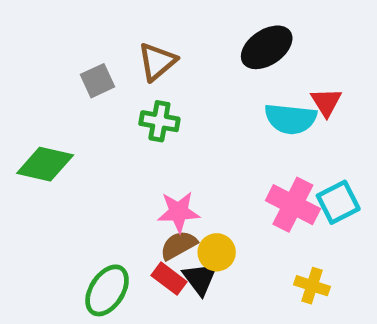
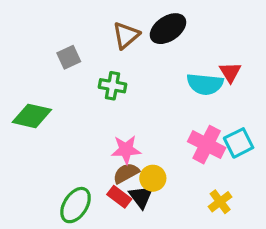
black ellipse: (267, 47) -> (168, 29), moved
brown triangle: (157, 62) -> (126, 35), moved
yellow cross: (312, 286) -> (220, 202), turned 35

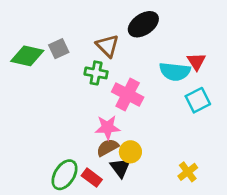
brown triangle: (126, 35) -> (107, 46), moved, turned -35
green diamond: (32, 116) -> (27, 56), moved
cyan square: (239, 143) -> (198, 100), moved
pink cross: (207, 145) -> (128, 94), moved
red rectangle: (119, 197) -> (92, 178), moved

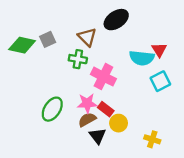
yellow circle: (130, 152) -> (119, 123), moved
yellow cross: (188, 172) -> (152, 139), turned -35
green ellipse: (64, 175) -> (52, 109), moved
red rectangle: (92, 178) -> (106, 109), moved

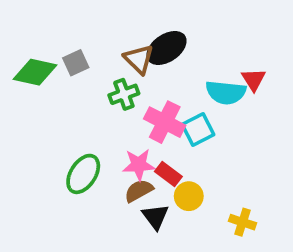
black ellipse: (116, 20) -> (167, 48), moved
green cross: (78, 59) -> (124, 94), turned -30
cyan square: (160, 81) -> (198, 130), moved

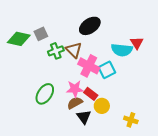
brown triangle: (139, 59) -> (74, 50), moved
green cross: (124, 94) -> (56, 51), moved

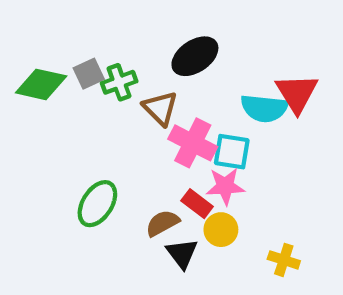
red triangle: (137, 43) -> (297, 93), size x1.5
green cross: (56, 51) -> (119, 82), moved
cyan square: (107, 70) -> (232, 152), turned 36
pink star: (75, 89) -> (225, 186), moved

